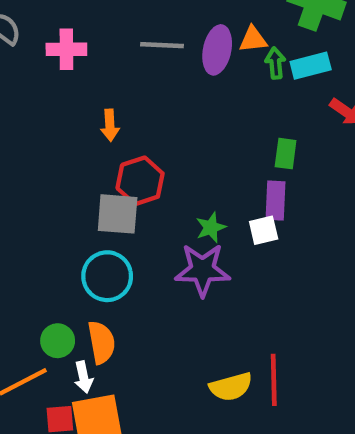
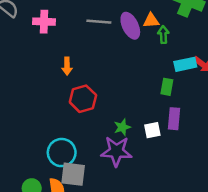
purple ellipse: (217, 50) -> (130, 26), turned -40
cyan rectangle: (311, 66) -> (185, 64), moved
purple rectangle: (276, 201) -> (174, 119), moved
gray square: (118, 214) -> (73, 174), moved

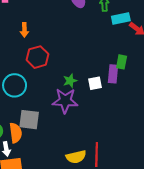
cyan rectangle: (185, 64) -> (121, 19), moved
green rectangle: (167, 87) -> (122, 62), moved
cyan circle: (62, 153) -> (15, 85), moved

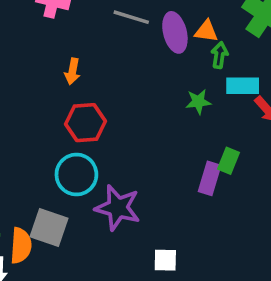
green star: (70, 81) -> (198, 102), moved
white square: (95, 83) -> (165, 260), moved
cyan circle: (15, 85) -> (76, 175), moved

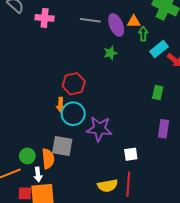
orange arrow: (72, 71) -> (61, 105), moved
cyan rectangle: (243, 86) -> (159, 49), turned -30
green star: (198, 102) -> (110, 53), moved
purple rectangle: (210, 178) -> (163, 129), moved

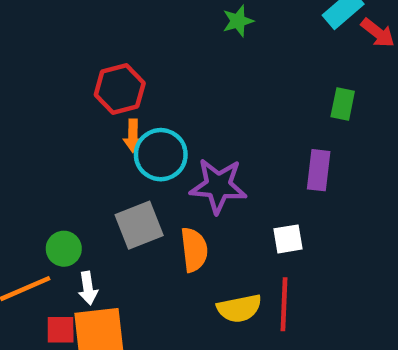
red hexagon: (74, 84) -> (120, 89), moved
purple rectangle: (163, 129) -> (319, 170), moved
gray square: (62, 146) -> (139, 225), turned -30
orange semicircle: (48, 159) -> (194, 250), moved

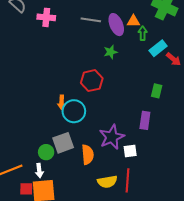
red hexagon: (120, 89) -> (92, 81), moved
purple star: (218, 186) -> (112, 137), moved, turned -30
green circle: (64, 249) -> (46, 152), moved

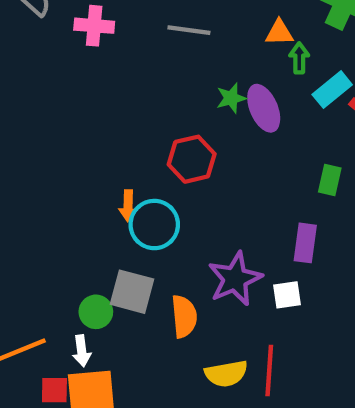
purple ellipse: (116, 25) -> (264, 108), moved
gray square: (63, 143) -> (132, 292), turned 35
white square: (130, 151) -> (287, 295), moved

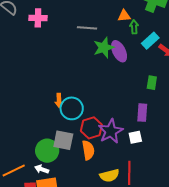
gray line: (189, 30) -> (87, 28), moved
green star: (231, 98) -> (104, 48), size x1.5
red hexagon: (192, 159) -> (91, 128), moved
green circle: (96, 312) -> (47, 151), size x1.5
white arrow: (82, 351) -> (42, 169), turned 120

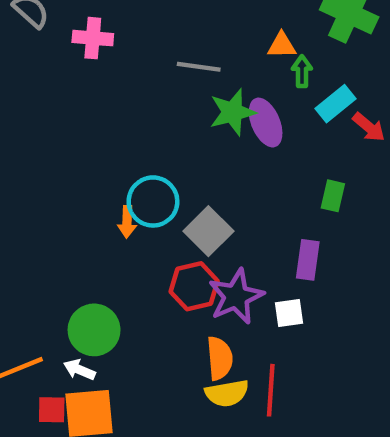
cyan circle: (72, 108) -> (153, 201), moved
gray square: (63, 140) -> (208, 231), moved, turned 30
orange semicircle: (88, 150) -> (220, 358), moved

